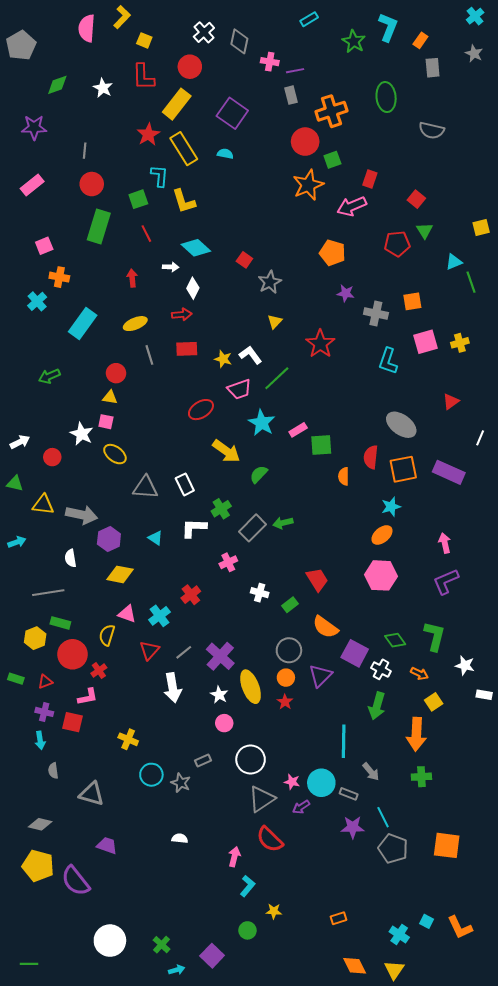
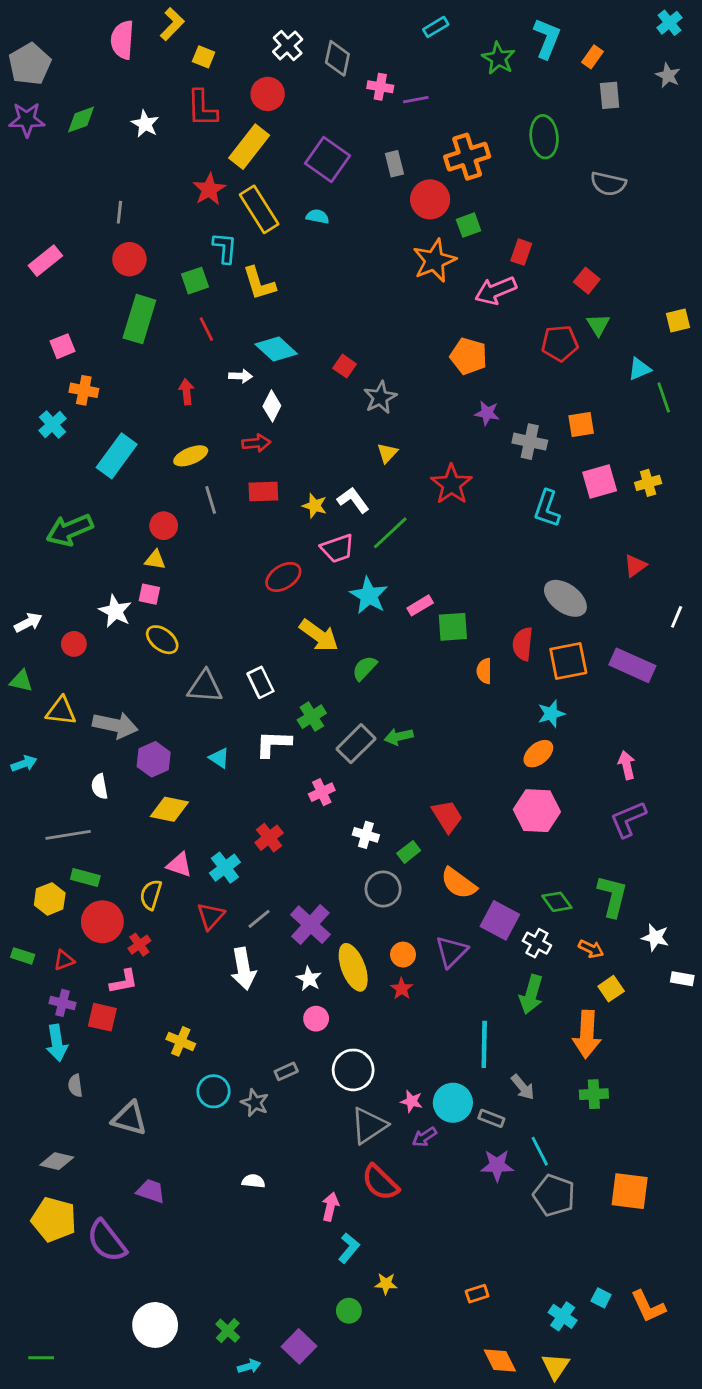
gray rectangle: (291, 95) -> (394, 164), moved
purple star: (34, 127) -> (27, 120), moved
green arrow: (49, 376) -> (70, 530), size x1.5
gray circle: (289, 650) -> (383, 889), moved
cyan arrow: (40, 740) -> (57, 1043), size x1.4

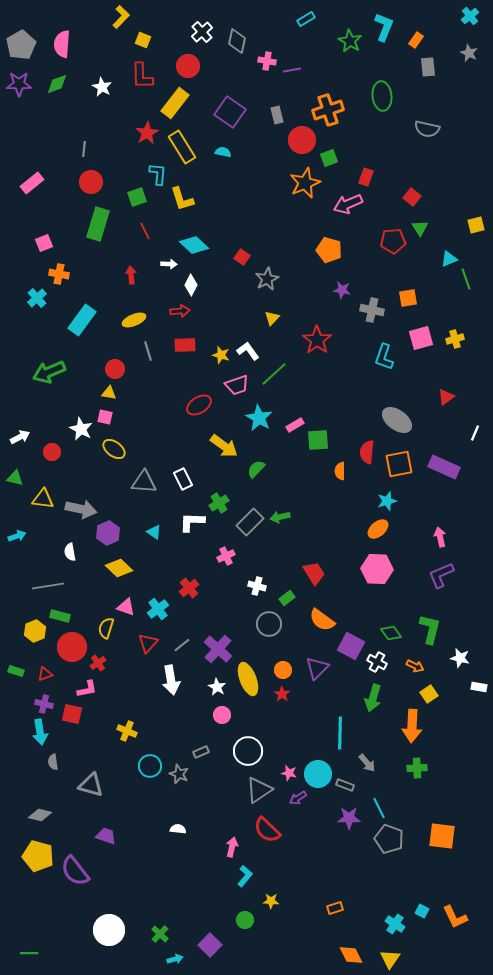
pink semicircle: (122, 40) -> (62, 44), moved
yellow diamond: (169, 809) -> (119, 568), turned 32

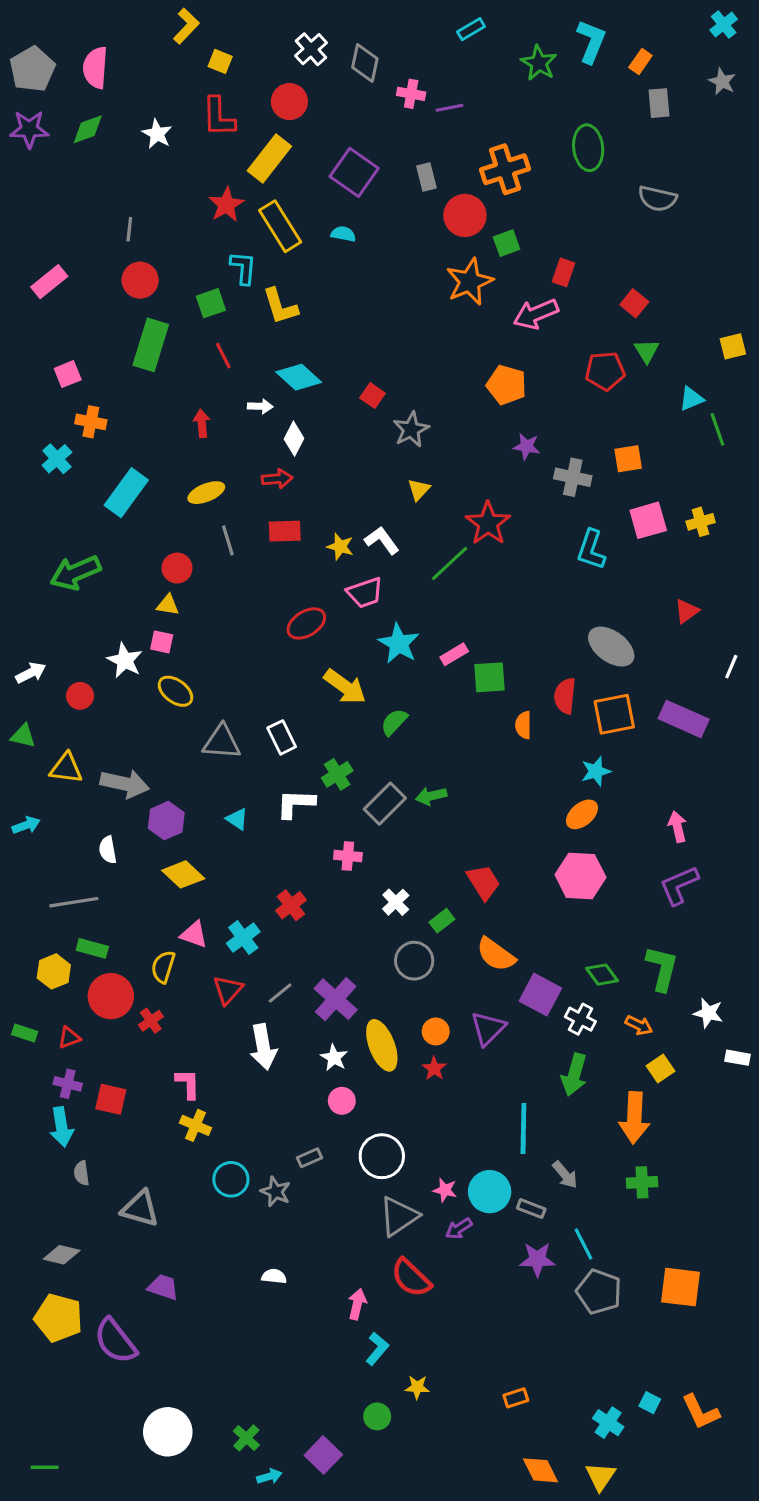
green line: (274, 374) -> (450, 563), moved
pink cross: (226, 556) -> (348, 856), turned 30
white cross: (257, 586) -> (396, 902), turned 30
pink L-shape: (87, 689) -> (188, 1084), moved, turned -80

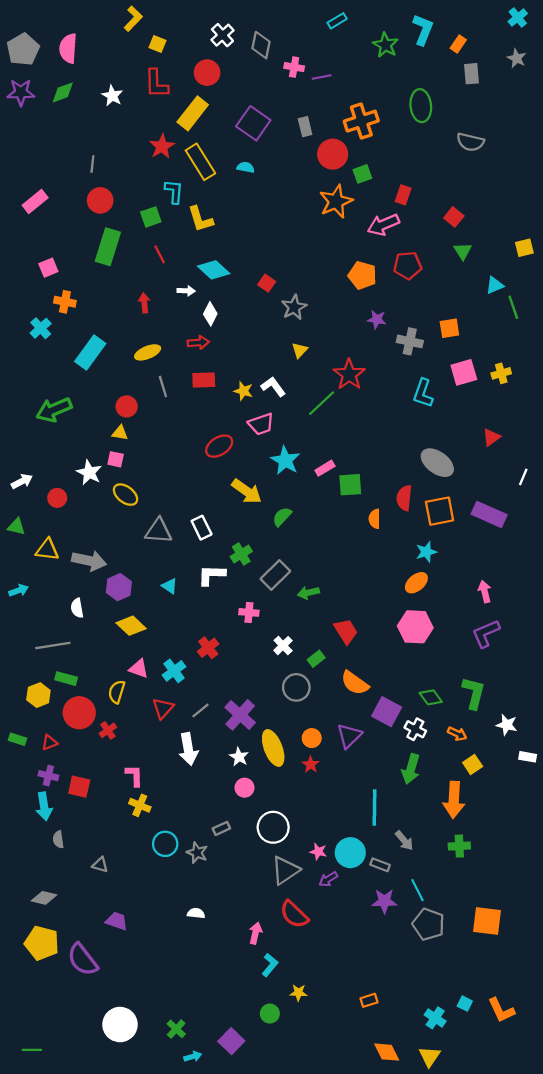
red pentagon: (605, 371) -> (408, 265), moved
green arrow: (431, 796) -> (308, 593), moved
gray triangle: (140, 1209) -> (100, 865), size x0.6

